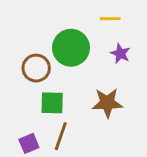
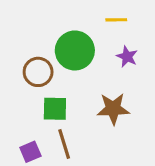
brown line: (61, 136) -> (64, 144), turned -36

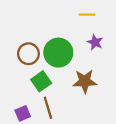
green circle: (75, 50) -> (58, 53), moved
green square: (55, 109) -> (41, 81), turned -36

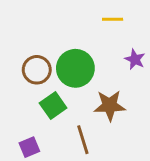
purple star: (95, 42) -> (135, 59), moved
brown line: (48, 108) -> (83, 140), moved

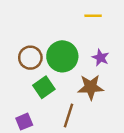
purple star: (135, 59) -> (100, 58), moved
brown line: (83, 140) -> (68, 115), turned 35

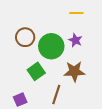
brown circle: (30, 58) -> (25, 37), moved
purple star: (100, 58) -> (75, 40), moved

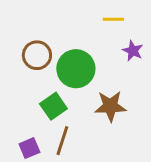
purple star: (75, 40) -> (133, 51), moved
brown line: (56, 95) -> (62, 141), moved

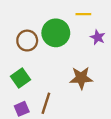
green circle: (76, 69) -> (56, 33), moved
green square: (53, 106) -> (21, 78), moved

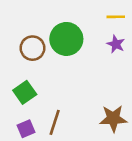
yellow line: (83, 14) -> (116, 17), moved
brown star: (81, 78) -> (113, 118), moved

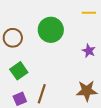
purple star: (116, 44) -> (89, 51), moved
brown circle: (32, 48) -> (13, 38), moved

